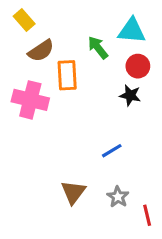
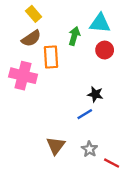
yellow rectangle: (24, 20) -> (34, 14), moved
green arrow: (98, 48) -> (74, 36), turned 54
black star: (130, 95) -> (95, 94), moved
red line: (147, 215) -> (112, 163), turned -49

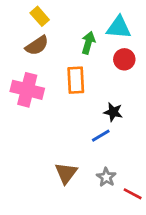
orange rectangle: (51, 57) -> (76, 80), moved

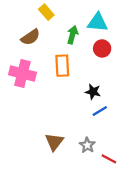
yellow rectangle: (40, 16) -> (46, 12), moved
blue line: (101, 136) -> (100, 111), moved

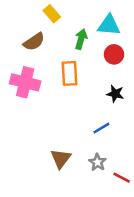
black star: (93, 92) -> (115, 94), moved
blue line: (100, 111) -> (101, 128), moved

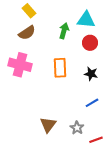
yellow rectangle: (52, 14) -> (29, 11), moved
orange rectangle: (70, 73) -> (60, 68), moved
blue line: (101, 128) -> (92, 103), moved
red line: (122, 178) -> (96, 140), turned -48

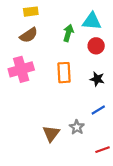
yellow rectangle: (29, 11) -> (31, 12), turned -56
pink cross: (20, 65) -> (21, 69), turned -30
gray star: (77, 128) -> (77, 127), moved

